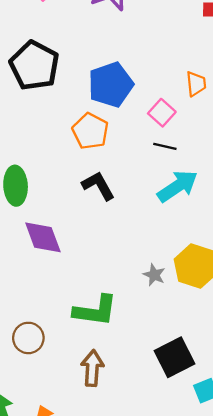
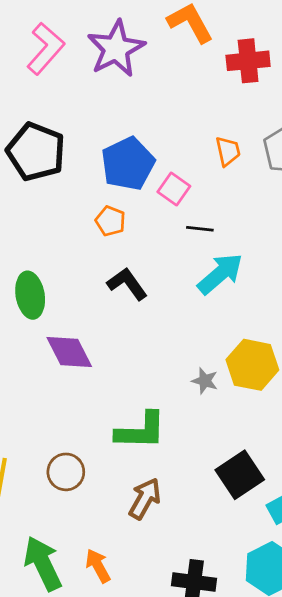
pink square: (162, 113) -> (174, 189), moved
orange pentagon: (90, 131) -> (110, 221), size x0.7
brown arrow: (92, 368) -> (145, 499), turned 32

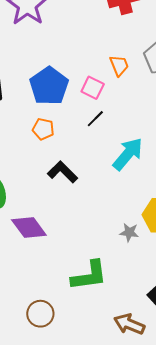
pink square: (174, 189) -> (93, 88), moved
black line: (200, 229) -> (95, 119), moved, turned -42
brown arrow: (145, 499) -> (129, 324), moved, turned -88

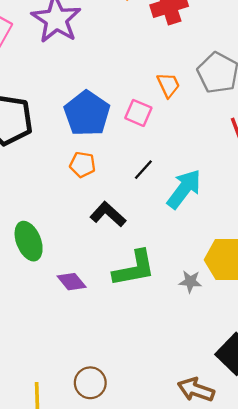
black line: (95, 119) -> (143, 170), moved
purple diamond: (29, 227) -> (72, 282), size x0.7
green L-shape: (89, 276) -> (134, 268), moved

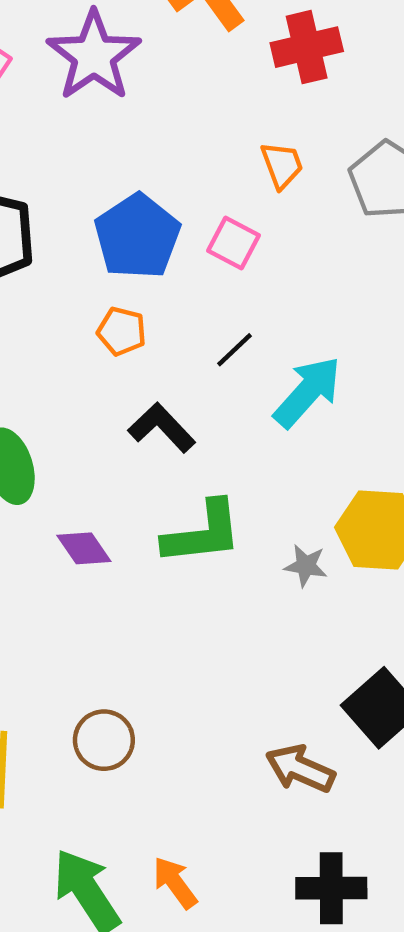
orange trapezoid: (168, 85) -> (282, 165), moved

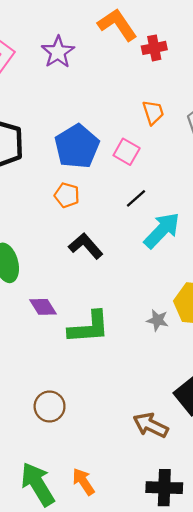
red cross: (307, 47) -> (154, 48), moved, size x0.7
purple star: (94, 56) -> (58, 52), size x0.7
black line: (235, 350) -> (136, 198), moved
green L-shape: (203, 533) -> (89, 327), moved

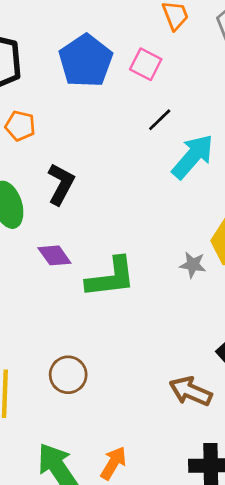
orange pentagon: (67, 195) -> (20, 126), moved
black L-shape: (86, 246) -> (61, 184), moved, turned 72
orange arrow: (84, 482) -> (113, 463), turned 68

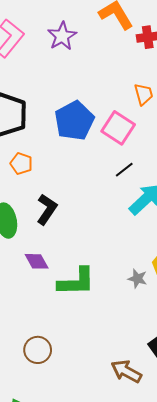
pink square: (146, 64) -> (118, 128), size x1.4

